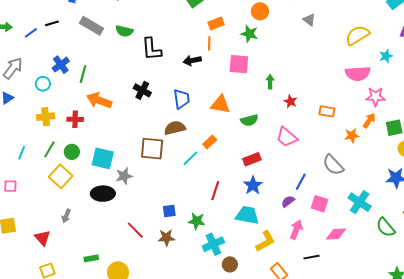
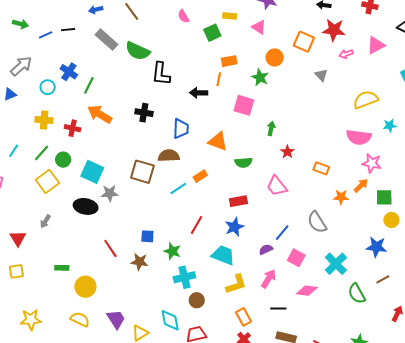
green semicircle: (124, 31) -> (138, 51), size x1.4
blue cross: (61, 65) -> (69, 72), turned -30
black cross: (142, 90) -> (144, 113), turned -30

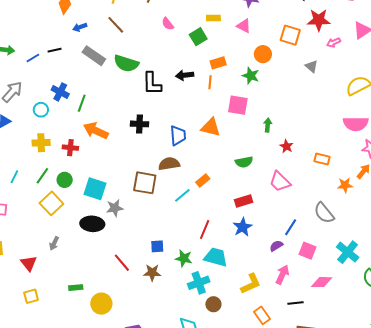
black arrow: (199, 93) -> (185, 75), moved
orange triangle: (218, 141) -> (211, 127), moved
cyan trapezoid: (223, 255) -> (216, 257), moved

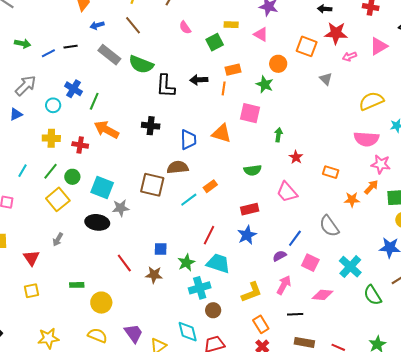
green star: (184, 258) -> (186, 263), turned 30

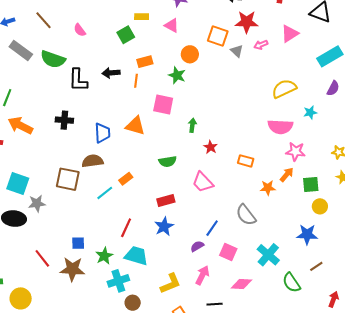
pink semicircle: (185, 27) -> (80, 30), moved
gray triangle: (326, 79) -> (237, 51), moved
brown star: (154, 275) -> (72, 269), size x1.4

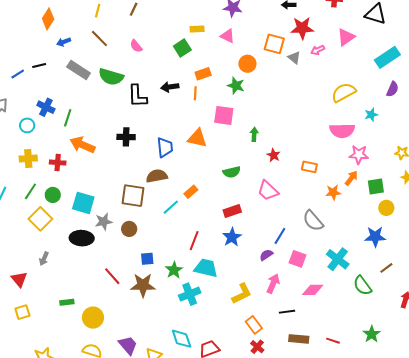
brown circle: (133, 303) -> (129, 229), moved

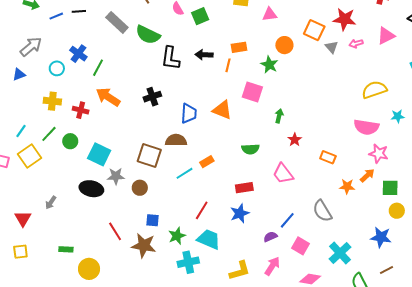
pink triangle: (228, 36) -> (270, 14), turned -42
green square: (182, 48) -> (200, 16), moved
black cross: (126, 137) -> (152, 97), turned -30
yellow square: (40, 219) -> (29, 156), moved

